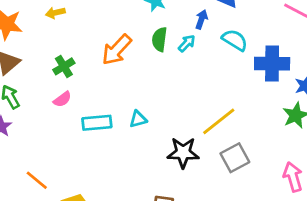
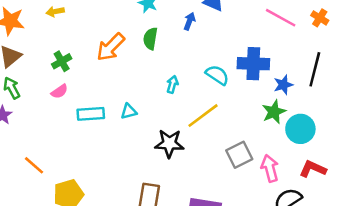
cyan semicircle: (235, 40) -> (217, 75), moved
cyan arrow: (187, 43) -> (172, 84), moved, turned -30
gray square: (235, 158) -> (239, 155), moved

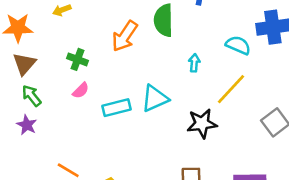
green semicircle: (150, 39) -> (164, 20), size x1.4
green cross: (62, 61) -> (77, 59), turned -30
cyan triangle: (129, 112) -> (155, 98), size x1.6

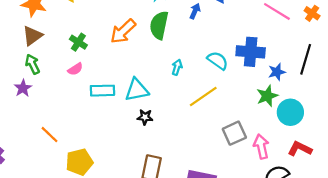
black star: (202, 124) -> (145, 117), moved, size x0.6

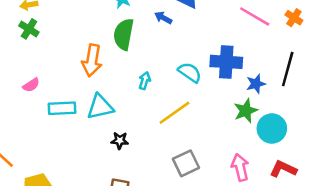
blue arrow: (195, 11) -> (163, 18), turned -84
orange arrow: (123, 31) -> (92, 60), moved, turned -36
green cross: (78, 42) -> (29, 29), moved
black star: (145, 117) -> (120, 140), moved
gray square: (234, 133) -> (186, 163), moved

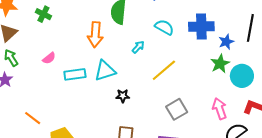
cyan semicircle: (190, 72) -> (164, 27), moved
cyan arrow: (145, 81) -> (138, 47), turned 32

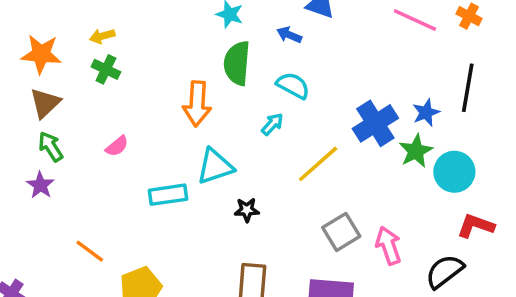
cyan semicircle: (164, 27) -> (293, 86), moved
blue cross: (201, 27) -> (375, 123), moved, turned -30
cyan rectangle: (75, 74) -> (168, 195), moved
pink arrow: (220, 109) -> (389, 246), moved

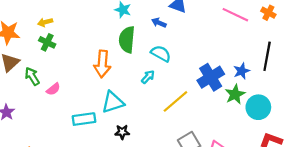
green arrow: (51, 147) -> (32, 76), moved
black star: (247, 210) -> (122, 132), moved

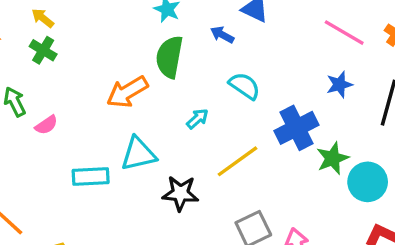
yellow arrow: (45, 22) -> (43, 18), turned 48
cyan semicircle: (161, 54) -> (245, 86), moved
orange arrow: (102, 64) -> (127, 92), turned 50
blue star: (242, 71) -> (339, 85), moved
black star: (122, 132) -> (180, 193), moved, size x1.5

